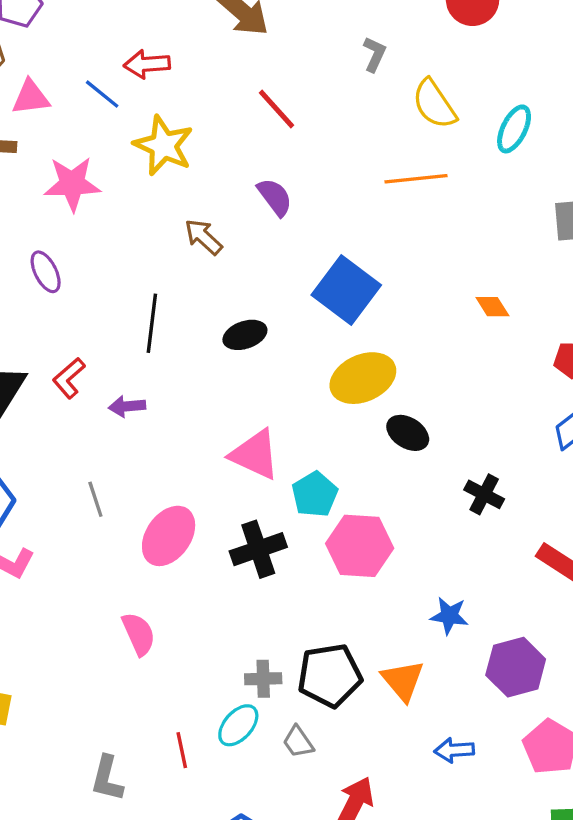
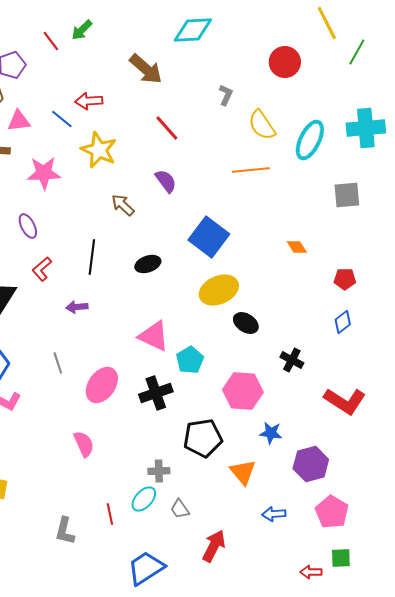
cyan ellipse: (514, 129) -> (310, 140), size x1.4
red L-shape: (69, 378) -> (42, 269), moved
pink hexagon: (360, 546) -> (243, 391), moved
black pentagon: (330, 675) -> (203, 438), moved

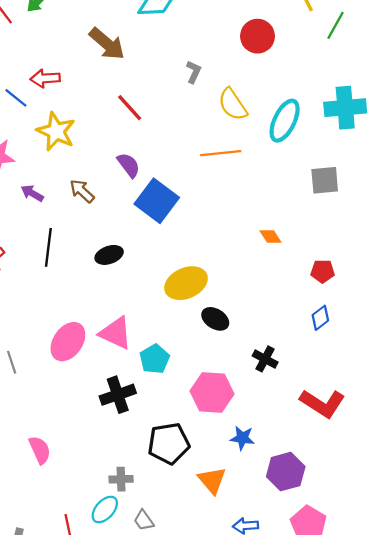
blue square: (209, 237) -> (157, 201), moved
purple arrow: (77, 307) -> (32, 193), moved, turned 35
pink ellipse: (102, 385) -> (68, 342), moved

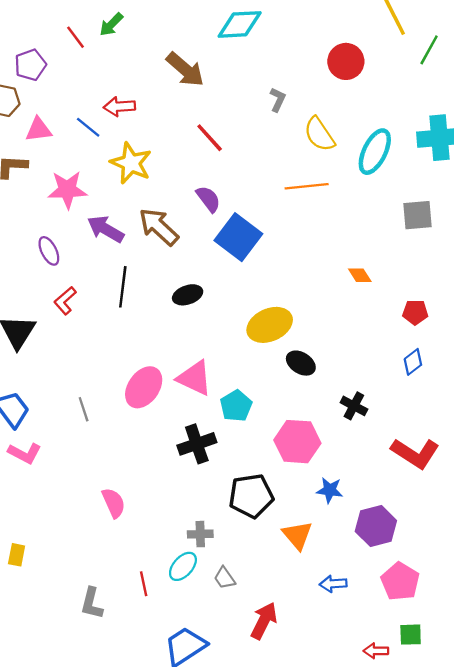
brown arrow: (82, 191) -> (159, 227), size x1.5
purple arrow: (32, 193) -> (106, 229), size x1.5

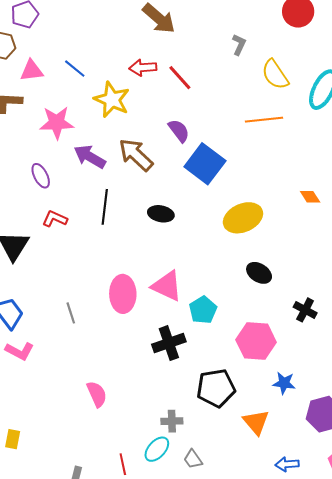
red arrow: (119, 106) -> (143, 68), moved
black ellipse: (188, 295) -> (161, 214), turned 30
red L-shape: (65, 301) -> (55, 219), turned 65
yellow ellipse: (270, 325) -> (243, 218), moved
pink ellipse: (144, 387) -> (123, 294), turned -36

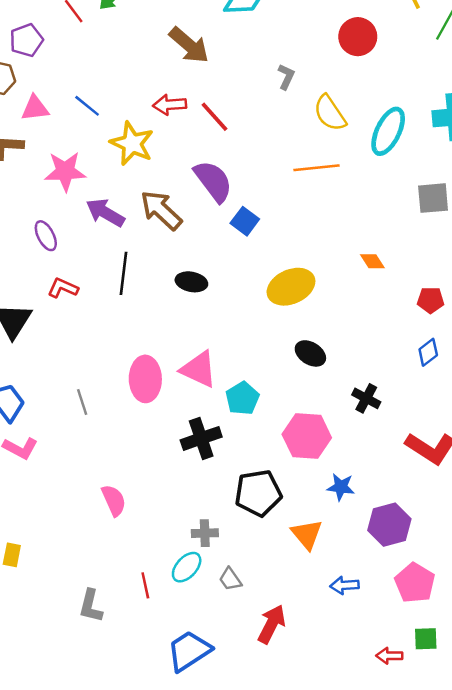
purple semicircle: (179, 131) -> (213, 181), size x1.5
blue square: (205, 164) -> (245, 221), size x0.6

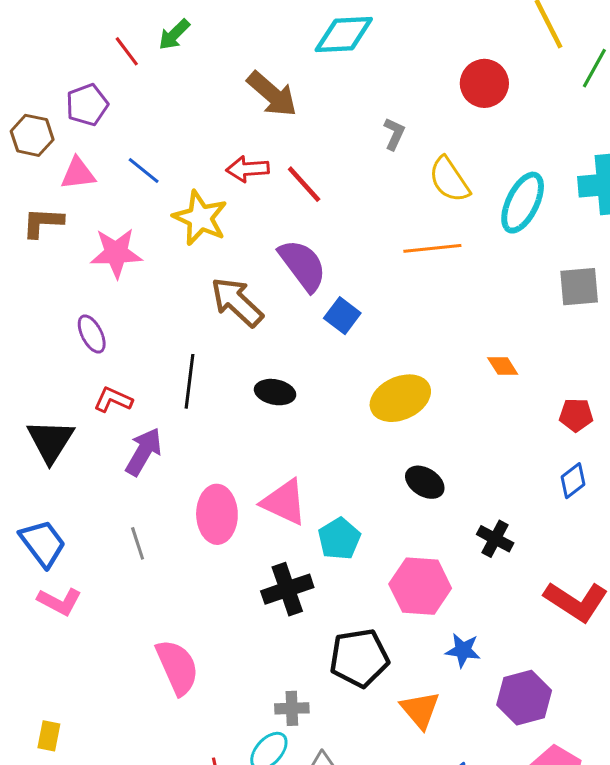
purple pentagon: (26, 40) -> (87, 105), moved
purple arrow: (105, 213) -> (144, 452), moved, turned 90
pink semicircle: (114, 500) -> (177, 667), size x1.4

